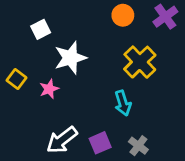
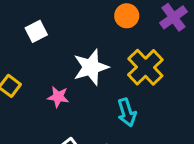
white star: (70, 58) -> (91, 67), moved
pink star: (49, 89) -> (58, 97), moved, turned 30

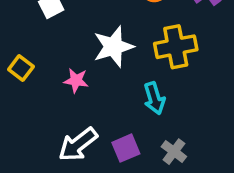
yellow cross: (145, 67) -> (176, 47), turned 33

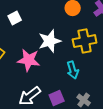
pink star: (76, 80) -> (29, 60), size x1.6

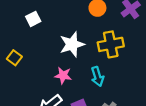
pink star: (29, 60) -> (63, 75), moved, size x0.7

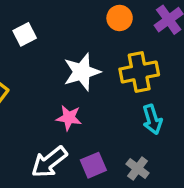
cyan arrow: (97, 77) -> (152, 119), moved

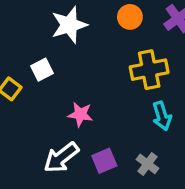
white square: (25, 34) -> (42, 70), moved
white star: (82, 72) -> (69, 25), moved

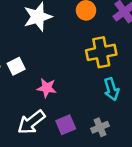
white square: (42, 70) -> (16, 66), moved
gray cross: (147, 164) -> (100, 127), turned 30

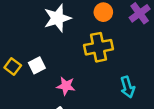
yellow cross: (101, 52) -> (99, 47), moved

